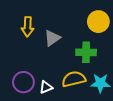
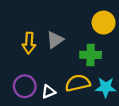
yellow arrow: (28, 27) -> (29, 43), moved

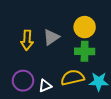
yellow circle: (104, 23) -> (85, 27), moved

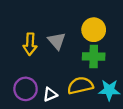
gray triangle: (51, 37) -> (57, 41), turned -36

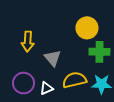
gray triangle: (57, 41) -> (53, 58), moved
green cross: (94, 56) -> (99, 52), moved

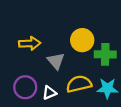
yellow circle: (87, 28) -> (82, 40), moved
yellow arrow: (28, 41) -> (30, 43), turned -96

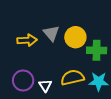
gray triangle: (56, 61) -> (51, 33), moved
white triangle: (49, 93) -> (45, 86), turned -40

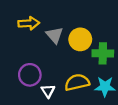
yellow arrow: (27, 40) -> (29, 23), moved
purple circle: (23, 80) -> (30, 75), moved

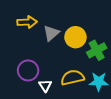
gray triangle: (54, 35) -> (51, 33), turned 30
green cross: (103, 53) -> (97, 50), turned -30

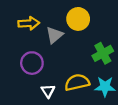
yellow circle: (75, 37) -> (78, 19), moved
purple circle: (28, 70) -> (32, 63), moved

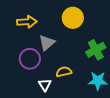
gray triangle: (54, 35) -> (47, 43), moved
yellow semicircle: (77, 82) -> (64, 72), moved, size x0.7

